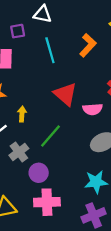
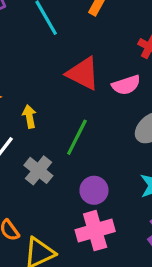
purple circle: (39, 173) -> (94, 190), moved

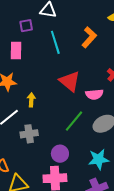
green line: (77, 137) -> (74, 121), moved
gray cross: (38, 170) -> (29, 134), turned 30

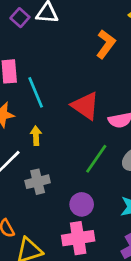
purple square: (26, 26) -> (20, 18), moved, turned -32
cyan line: (55, 42) -> (36, 92), moved

